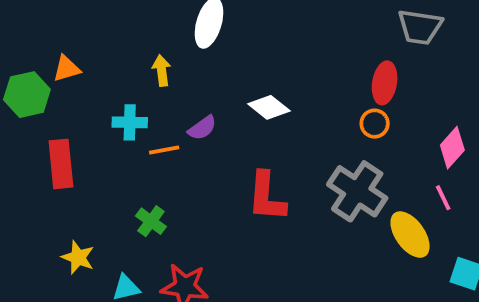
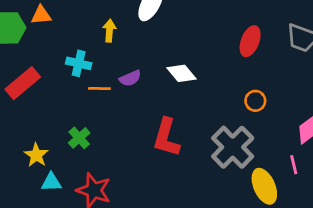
red ellipse: (385, 83) -> (250, 41), moved
red rectangle: (61, 164) -> (23, 83), turned 44
yellow star: (78, 257) -> (36, 155), moved

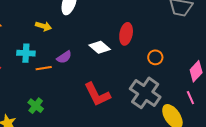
yellow arrow: (109, 31) -> (44, 26), turned 112
red ellipse: (250, 41) -> (126, 34), moved
red L-shape: (166, 138) -> (97, 94), turned -32

